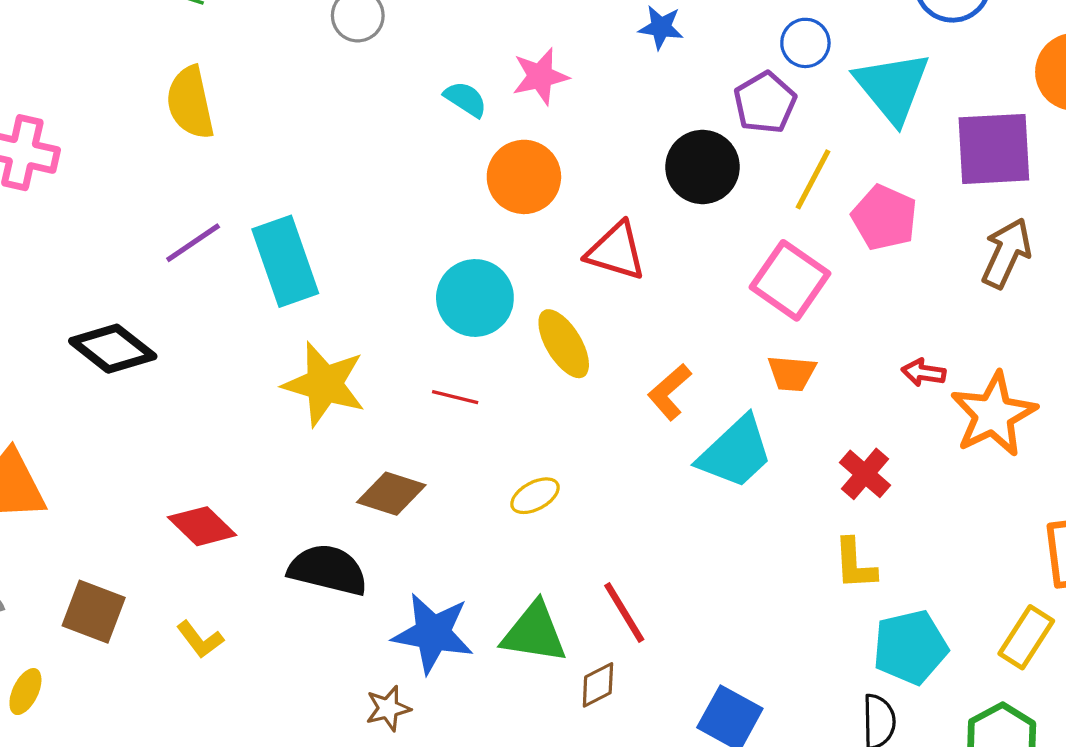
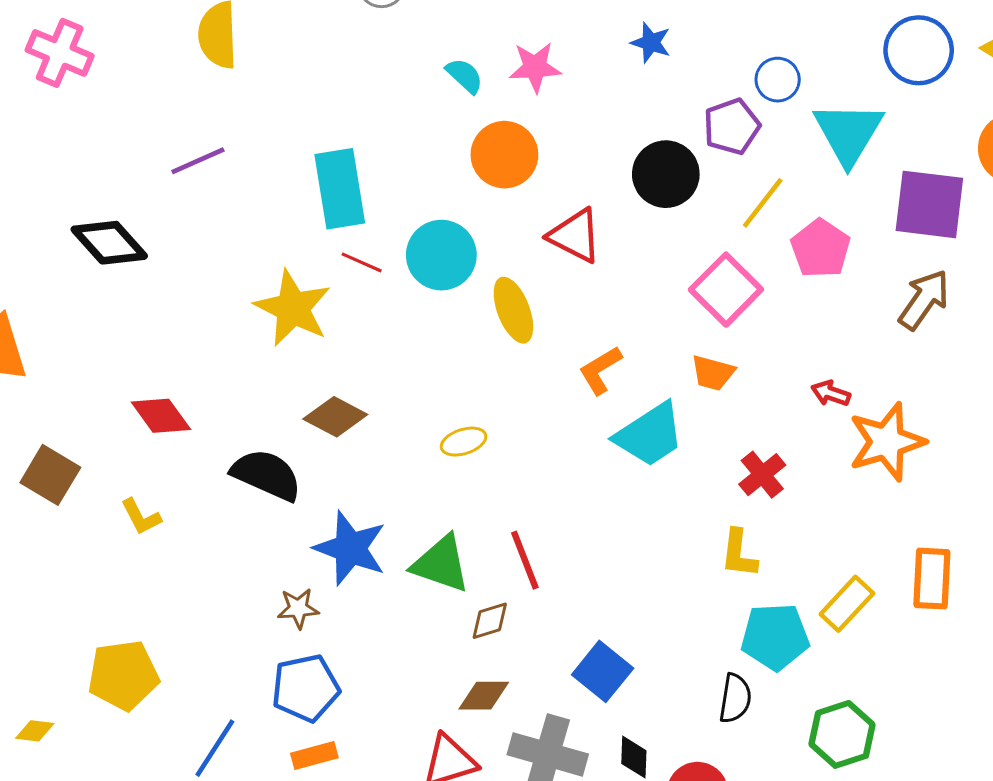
cyan rectangle: (285, 261) -> (340, 189), moved
red line: (455, 397) -> (362, 262), moved
yellow rectangle: (1026, 637) -> (847, 604), moved

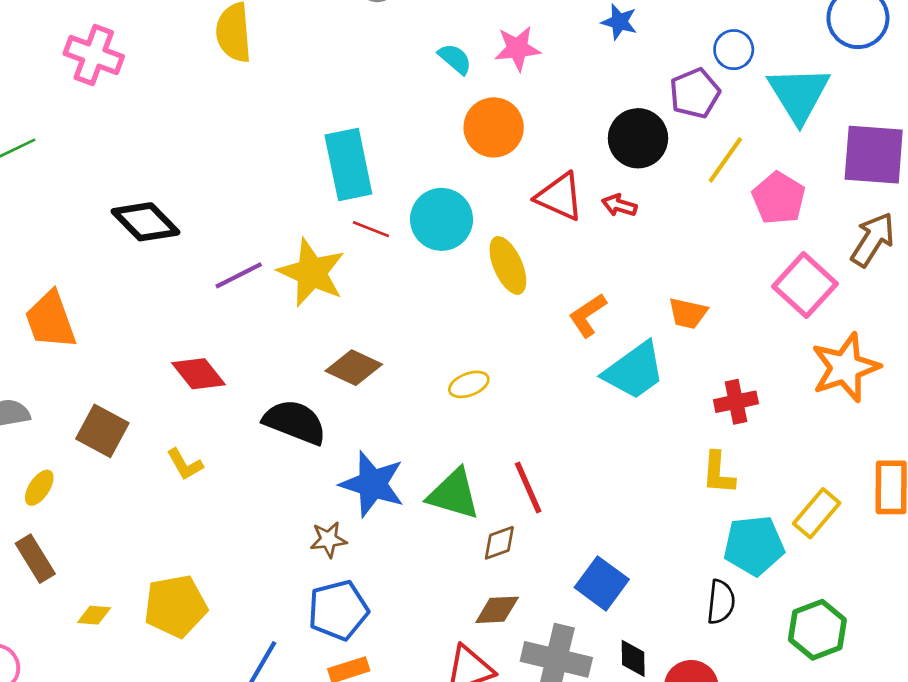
purple line: (198, 161) -> (239, 275), moved
pink square: (726, 290) -> (805, 285), moved
red arrow: (831, 393) -> (619, 205), moved
red cross: (762, 475) -> (736, 402), turned 30
yellow diamond: (35, 731) -> (94, 615), moved

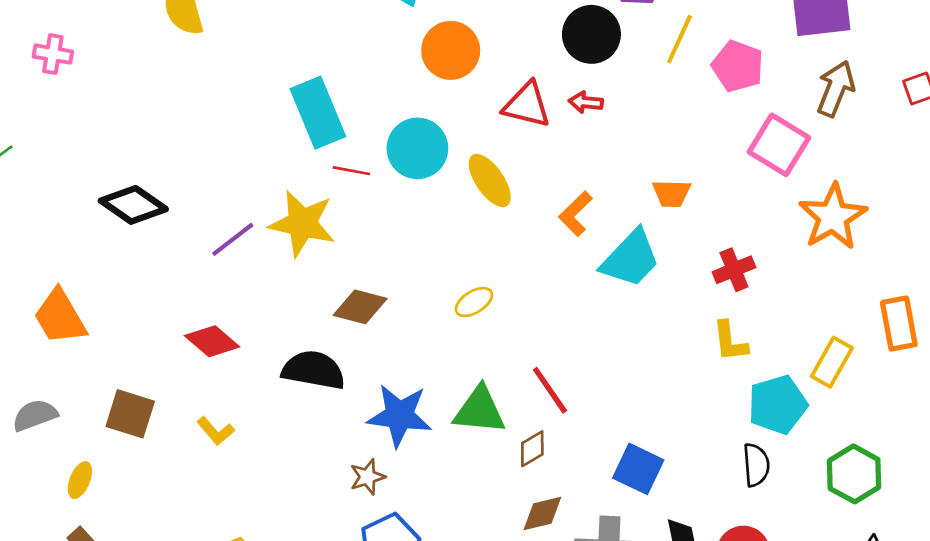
pink cross: (94, 55) -> (53, 54), size x0.7

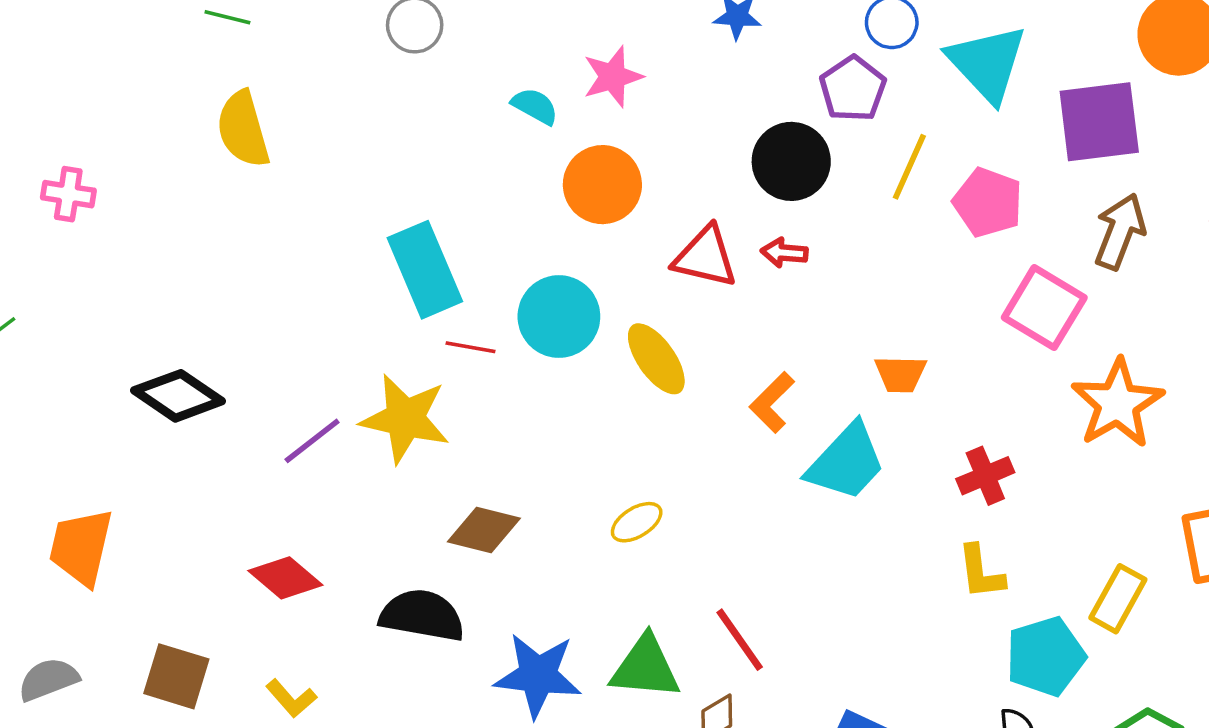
orange trapezoid: (60, 317) -> (81, 547), turned 44

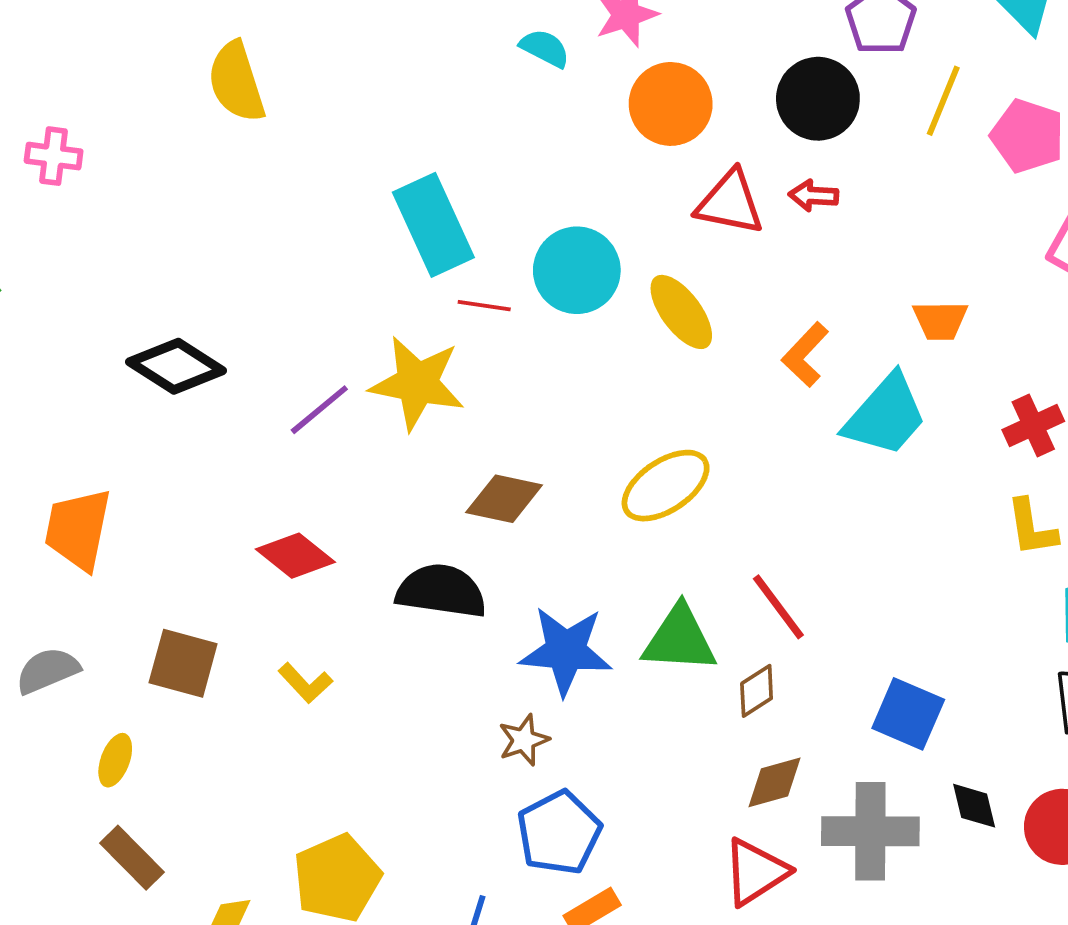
orange circle: (602, 185) -> (671, 104), moved
yellow ellipse: (637, 522) -> (666, 486), size x1.6

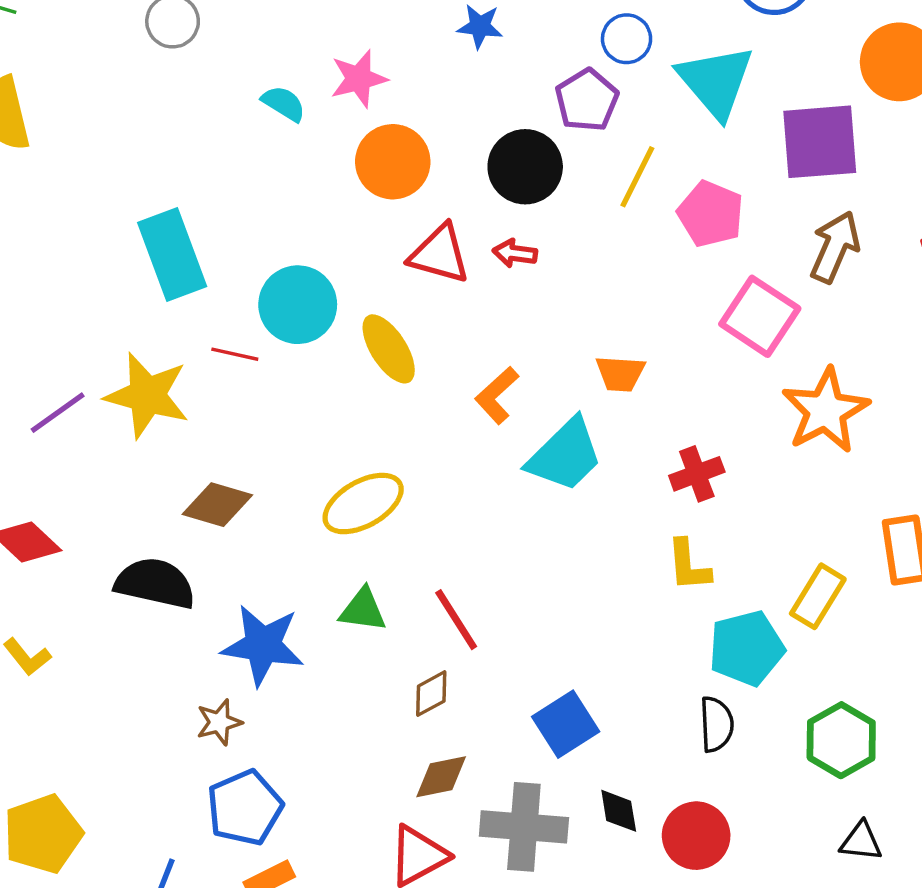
red line: (484, 306) -> (235, 354), moved
green triangle: (679, 639) -> (363, 610), moved, size x0.7
blue square: (908, 714) -> (566, 724), turned 30

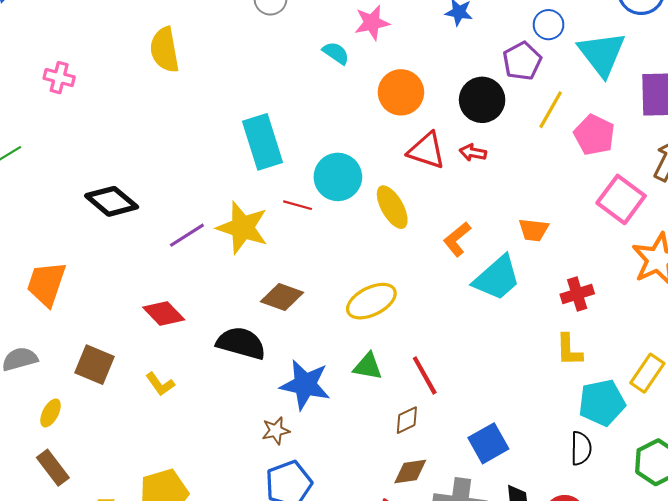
pink star: (359, 79) -> (372, 23), moved

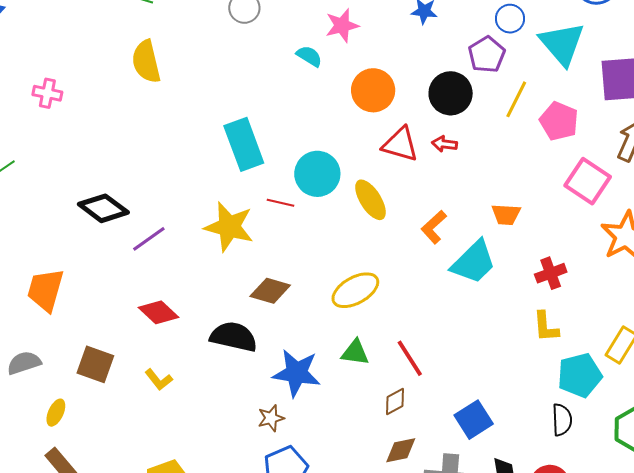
purple line: (187, 235) -> (149, 239), moved

